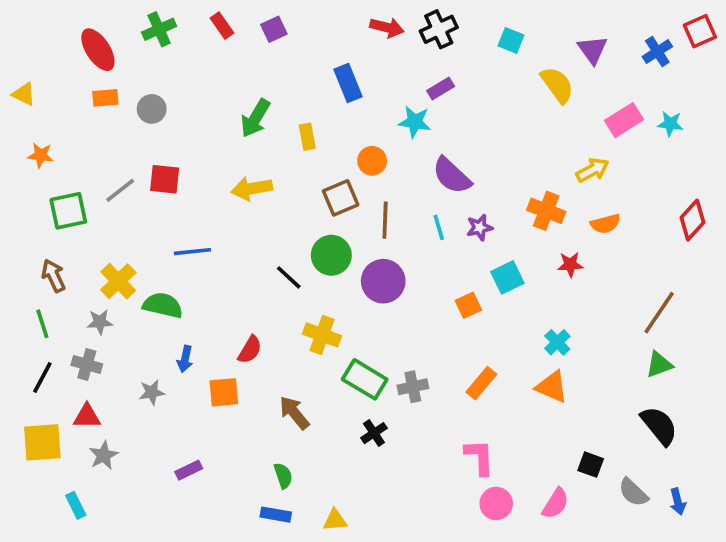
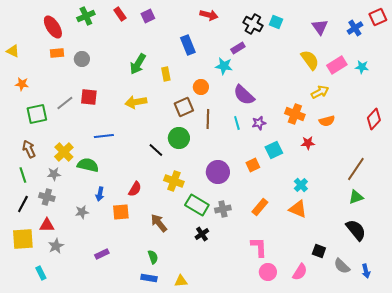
black cross: (439, 29) -> (253, 24), moved, turned -36
yellow semicircle: (557, 85) -> (310, 60), moved
purple circle: (383, 281) -> (218, 172), moved

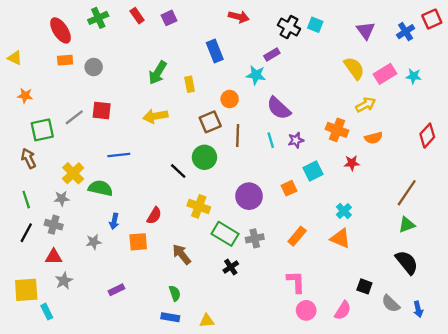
brown arrow: (29, 149) -> (29, 158), moved
yellow square: (23, 239) -> (26, 290), moved

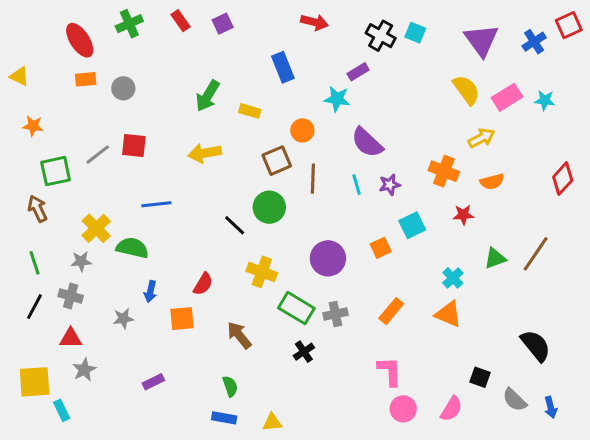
purple triangle: (366, 30) -> (481, 40), size x1.4
yellow rectangle: (190, 84) -> (250, 111), turned -63
green triangle: (407, 225) -> (495, 258), moved

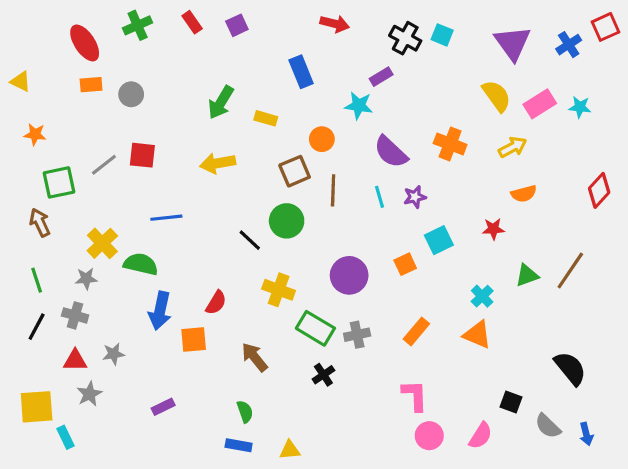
orange cross: (444, 171) -> (450, 144), moved
blue arrow: (150, 291) -> (160, 311), size x1.6
gray star: (123, 319) -> (114, 354), moved

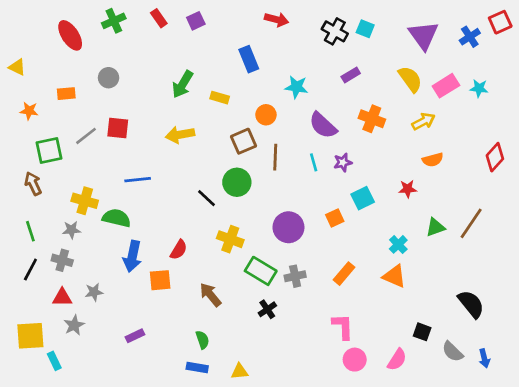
purple rectangle: (381, 77) -> (351, 75), moved
orange rectangle: (91, 85) -> (66, 94), moved
yellow cross: (102, 243) -> (85, 201), turned -30

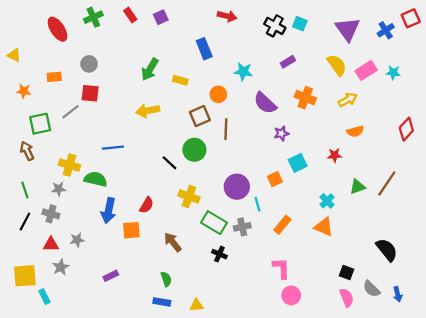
red square: (118, 128) -> (90, 93), moved
cyan line: (314, 162) -> (257, 204), moved
black cross: (267, 309) -> (219, 254), turned -32
pink semicircle: (397, 360) -> (347, 298), moved, turned -54

